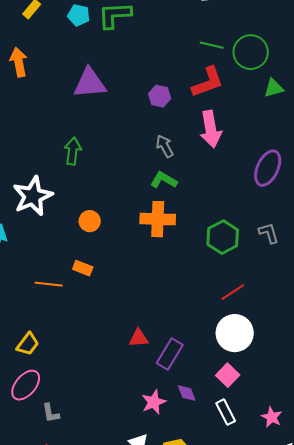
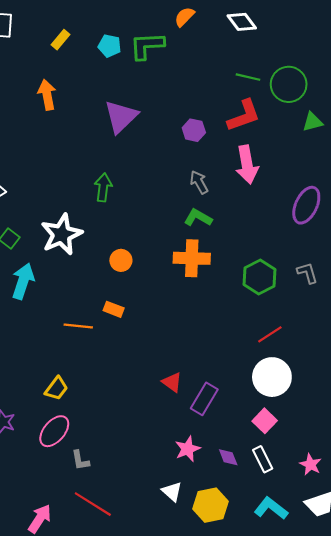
purple triangle: (90, 83) -> (121, 117), turned -39
red triangle: (139, 338) -> (172, 382), turned 40
purple diamond: (187, 393) -> (228, 457), moved

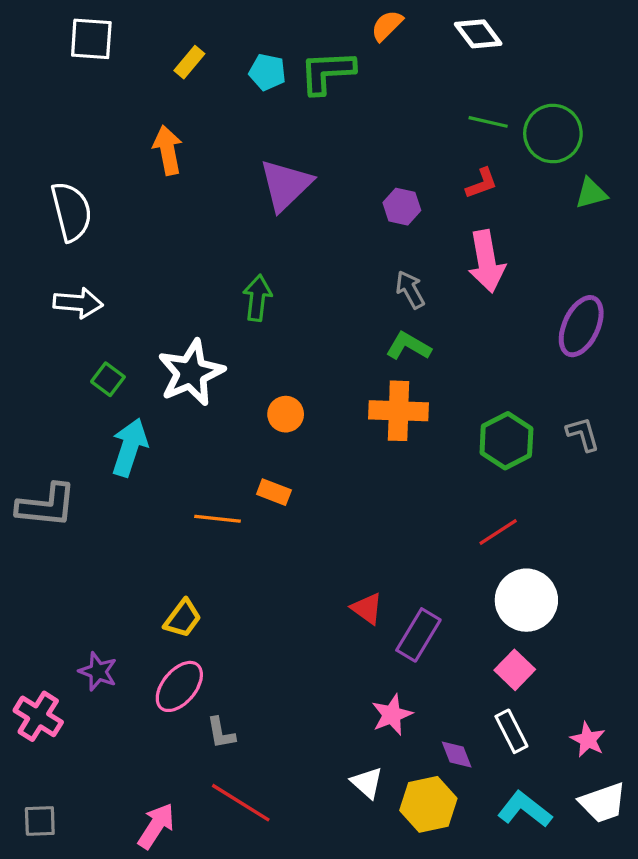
red L-shape: (244, 116) -> (482, 183), size x0.6
red line: (270, 334) -> (498, 532), moved
purple diamond: (228, 457) -> (457, 755), moved

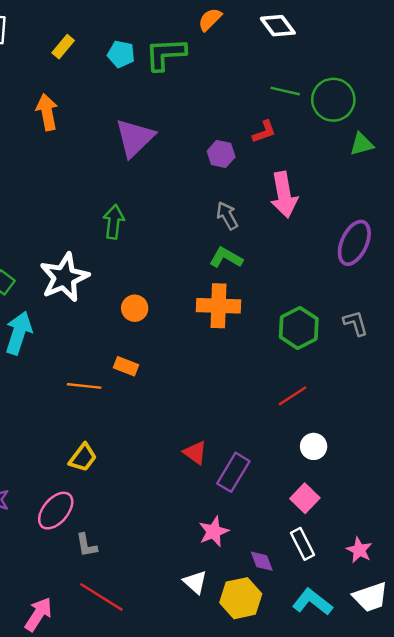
red L-shape: (482, 183) -> (264, 132), moved
white circle: (526, 600) -> (314, 446), size x0.6
yellow trapezoid: (183, 618) -> (83, 458), moved

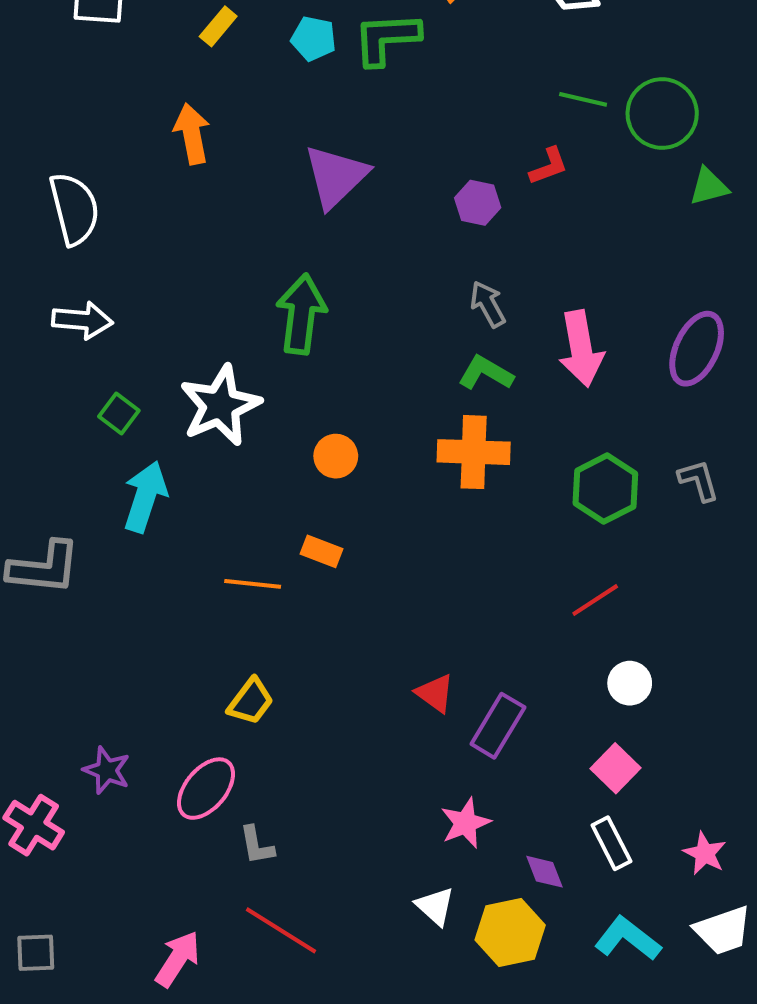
pink arrow: (284, 195) -> (581, 349), moved
green arrow: (114, 222) -> (301, 314), size x1.4

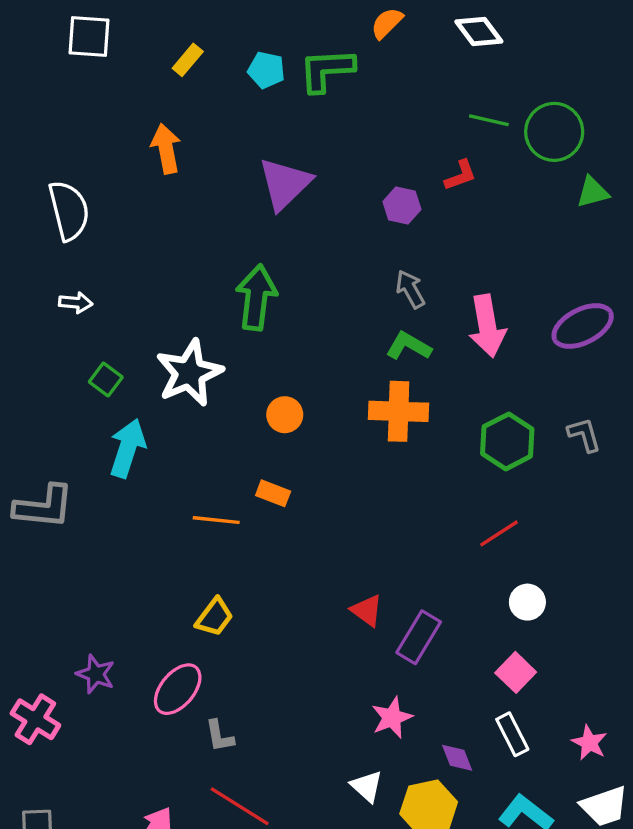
white arrow: (82, 320) -> (76, 303), size x0.7
purple ellipse: (697, 349) -> (583, 326), turned 38

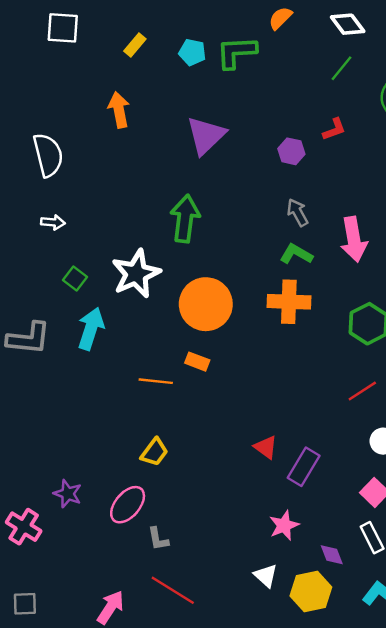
green line: (489, 120) -> (341, 68), moved, turned -64
orange circle: (285, 415) -> (206, 304), size x2.0
gray L-shape: (44, 507) -> (29, 338), moved

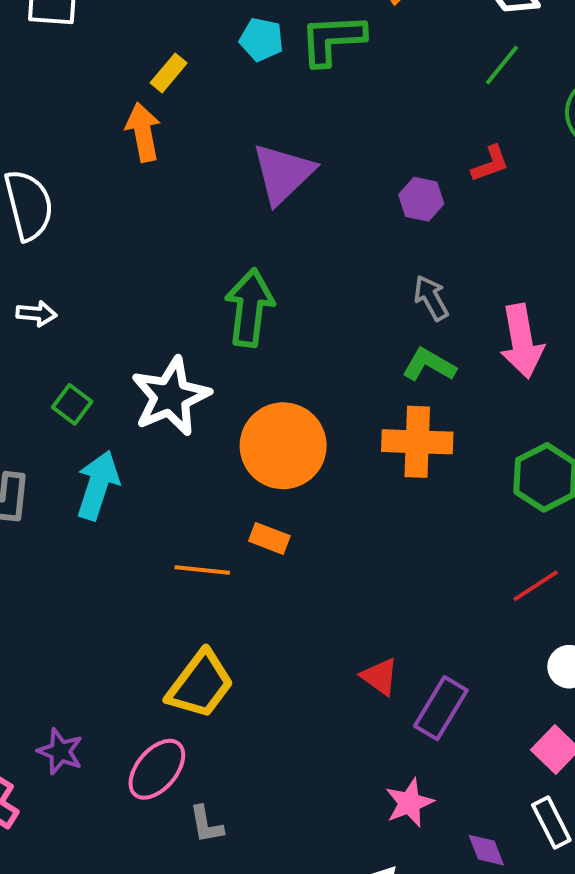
yellow rectangle: (135, 45) -> (169, 73), moved
yellow trapezoid: (154, 452) -> (200, 684), size x1.5

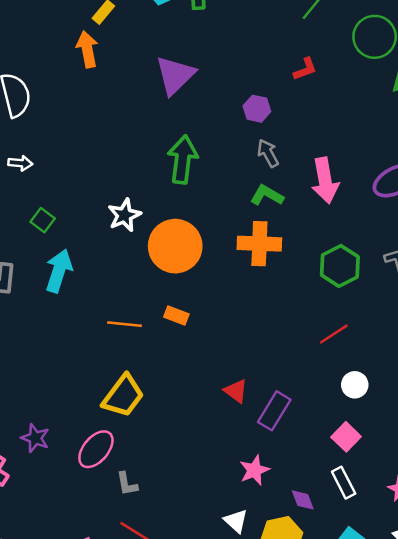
purple hexagon: (421, 199) -> (257, 109), moved
green arrow: (250, 308) -> (183, 159), moved
white star: (171, 396) -> (124, 215), moved, size x0.7
orange rectangle: (269, 538) -> (176, 315), moved

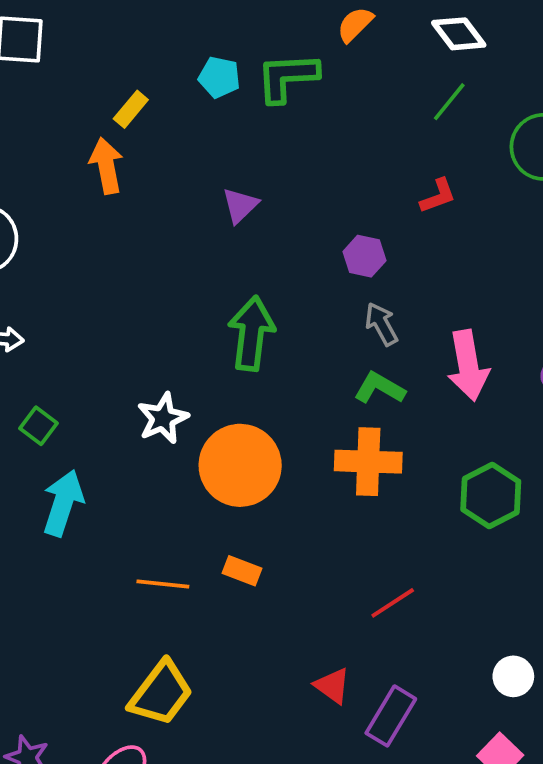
purple triangle: (175, 75) -> (240, 205), size x0.6
red line: (334, 334) -> (393, 603), moved

